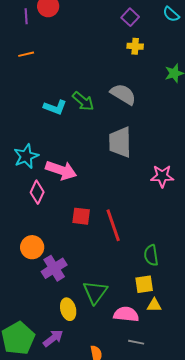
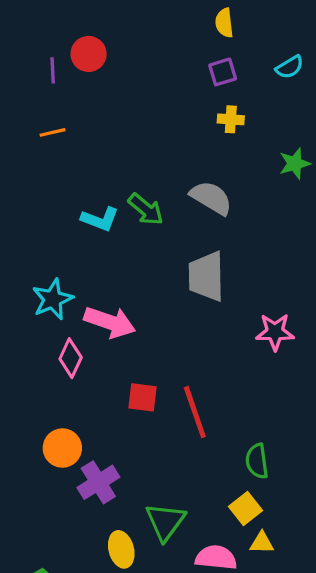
cyan semicircle: (171, 14) -> (290, 67), turned -72
purple square: (130, 17) -> (223, 72), turned 30
yellow square: (144, 284) -> (246, 509), turned -30

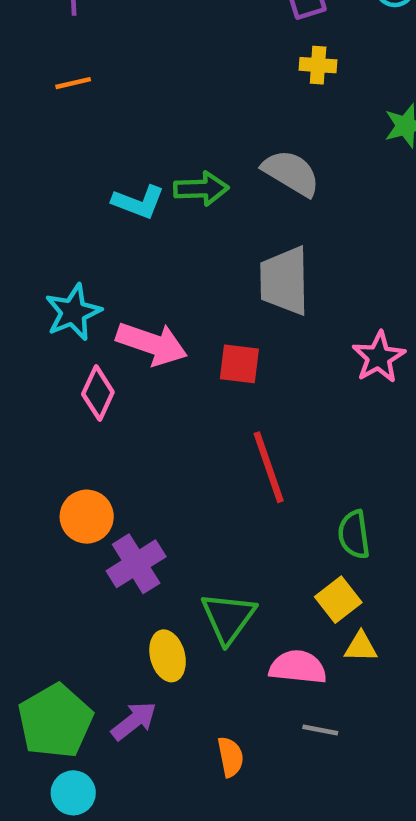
green arrow: (146, 209) -> (201, 189), turned -42
pink star: (275, 332) -> (379, 357), turned -30
red square: (142, 397) -> (239, 364), moved

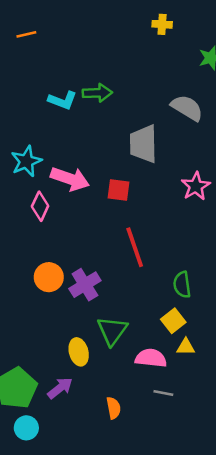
gray semicircle: (291, 173) -> (187, 108), moved
orange circle: (87, 517) -> (49, 277), moved
purple cross: (136, 564) -> (85, 285), moved

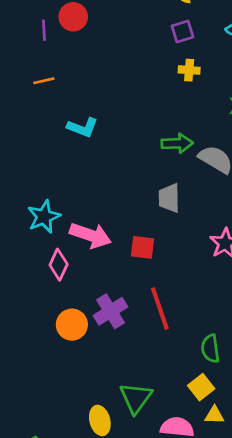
green arrow: (97, 93) -> (177, 143), moved
cyan L-shape: (62, 100) -> (83, 127), moved
gray trapezoid: (143, 144) -> (169, 198), size x0.7
orange circle: (49, 277) -> (72, 325), moved
purple cross: (85, 285) -> (111, 311), moved

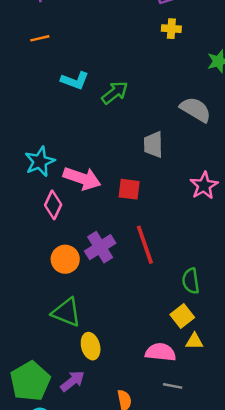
green arrow: (177, 143) -> (115, 93), moved, turned -36
green triangle: (136, 398) -> (66, 312), moved, turned -44

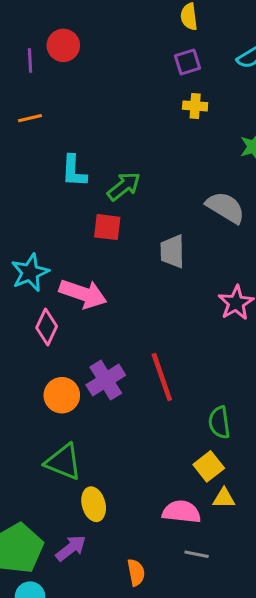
cyan L-shape: (75, 81) -> (74, 171), turned 72
red square: (129, 189) -> (107, 227), moved

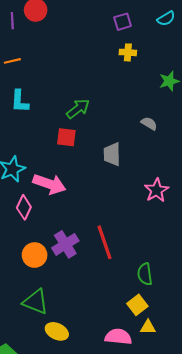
cyan L-shape: (74, 171) -> (20, 101), moved
gray semicircle: (225, 207) -> (149, 124), size x0.6
yellow ellipse: (94, 504) -> (57, 331), turned -50

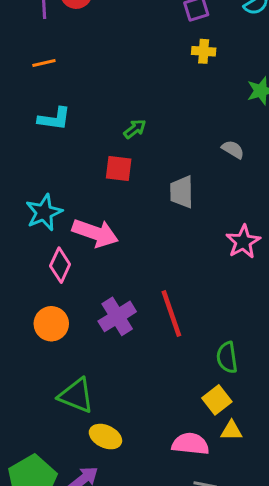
cyan L-shape: (20, 101) -> (54, 119), turned -85
green arrow: (78, 109) -> (135, 129), size x0.7
orange circle: (35, 255) -> (51, 324), moved

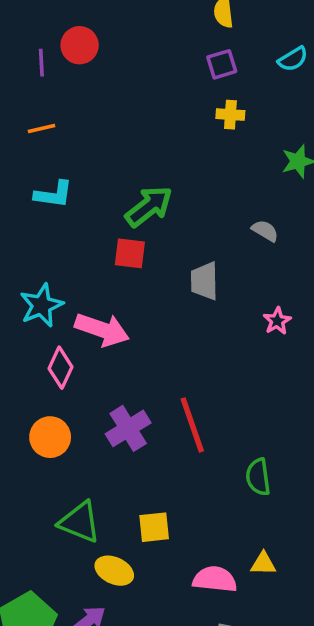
green arrow: (135, 129) -> (149, 206), size x1.8
pink star: (243, 242) -> (277, 321), moved, size x0.7
yellow square: (217, 400) -> (154, 527), moved, turned 32

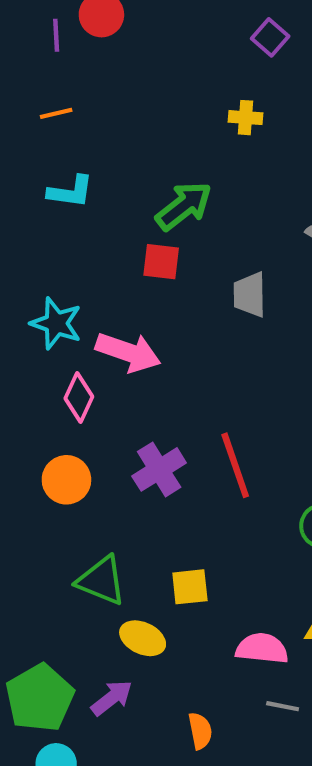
purple square: (222, 64) -> (270, 37), turned -32
yellow cross: (230, 115) -> (246, 118), moved
cyan star: (41, 305) -> (56, 323), turned -30

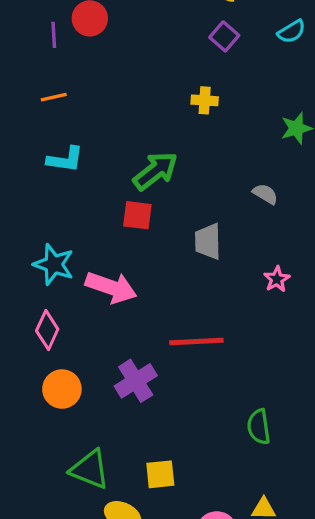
pink diamond: (79, 397) -> (47, 330), moved
red line: (235, 465) -> (196, 341), moved, turned -74

